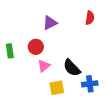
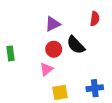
red circle: (36, 47) -> (54, 49), moved
black semicircle: (72, 68) -> (76, 45), moved

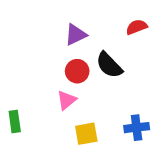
red semicircle: (95, 19) -> (137, 27), turned -120
green rectangle: (11, 53) -> (15, 121), moved

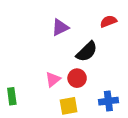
black semicircle: (109, 65) -> (87, 52), turned -90
red circle: (77, 71) -> (77, 78), moved

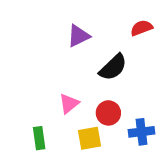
red circle: (77, 78) -> (108, 113), moved
green rectangle: (12, 96) -> (39, 138), moved

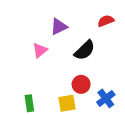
pink triangle: (69, 104) -> (40, 50), moved
blue cross: (141, 132) -> (106, 98), turned -30

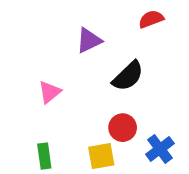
red semicircle: (106, 21) -> (151, 19), moved
pink triangle: (40, 50) -> (50, 92), moved

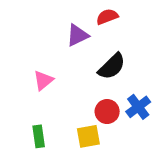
red semicircle: (151, 19) -> (107, 17), moved
blue cross: (160, 149) -> (138, 107), moved

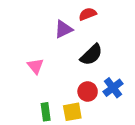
pink triangle: (43, 80) -> (35, 66), turned -30
green rectangle: (39, 136) -> (46, 112), moved

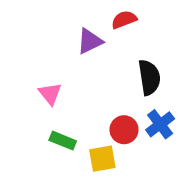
black semicircle: (91, 55) -> (149, 77), moved, turned -55
green rectangle: (46, 112) -> (63, 141), moved, turned -60

